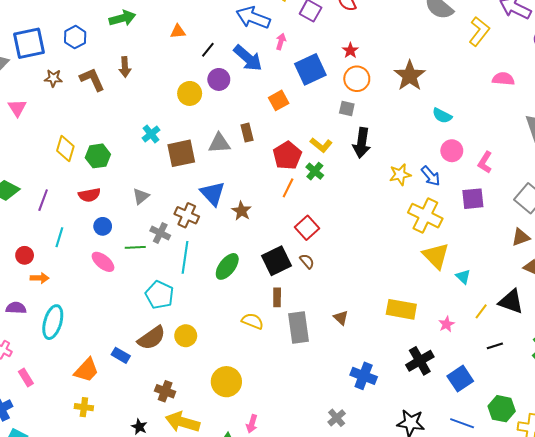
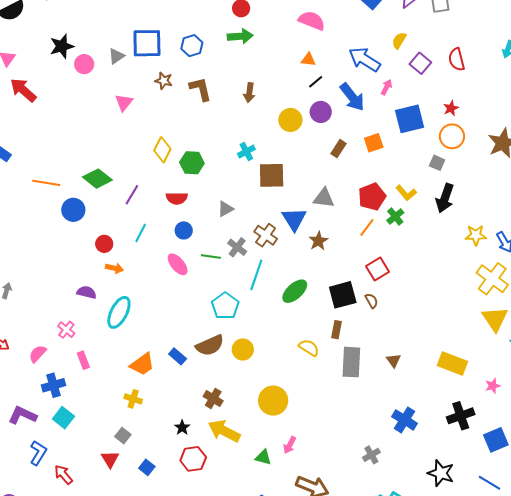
orange triangle: (178, 31) -> (308, 60), moved
brown arrow: (125, 67) -> (249, 93), moved
brown rectangle: (247, 133) -> (339, 149), moved, turned 36
gray triangle: (219, 143) -> (324, 198), moved

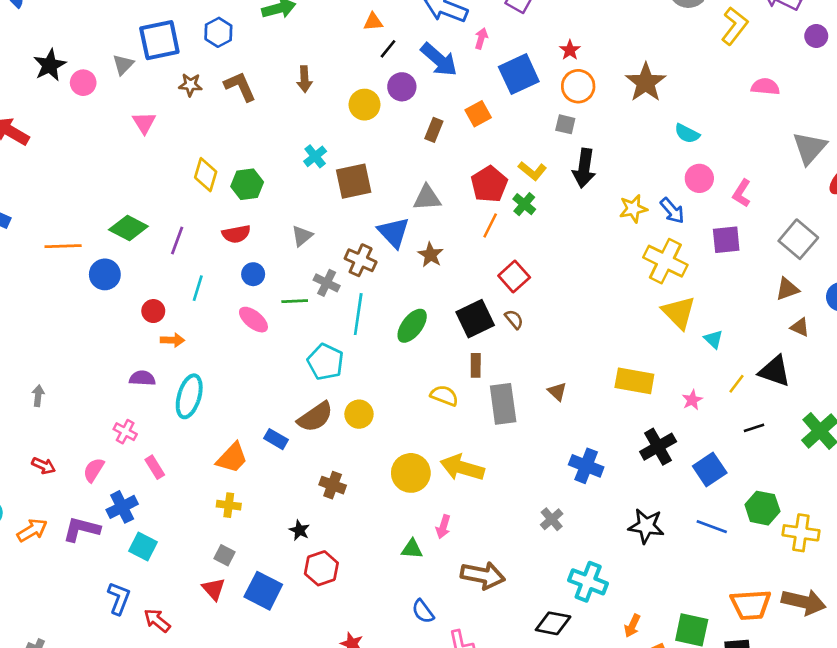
purple L-shape: (22, 415) -> (81, 529), moved
yellow arrow: (224, 431) -> (462, 468), moved
blue square: (147, 467) -> (263, 591), size x1.8

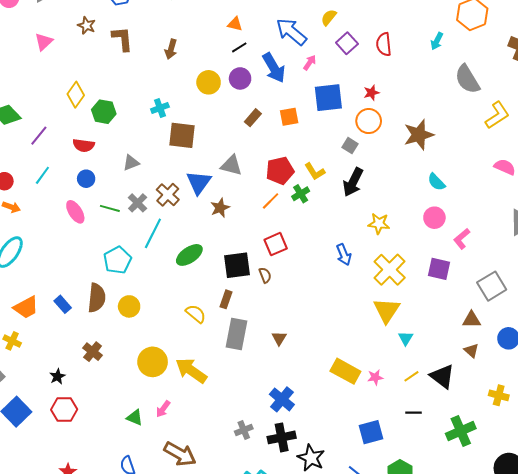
blue arrow: (672, 211) -> (344, 255), moved
yellow rectangle: (634, 381) -> (345, 371), moved
brown semicircle: (315, 417) -> (97, 298), turned -68
black cross: (658, 447) -> (282, 437), moved

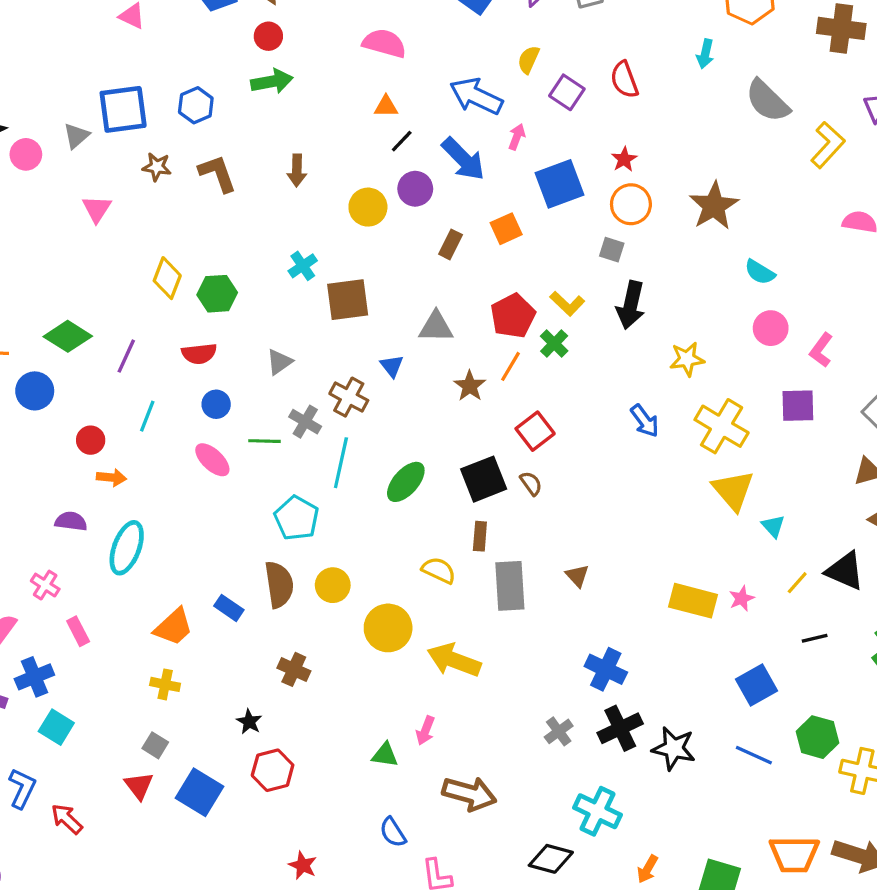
blue triangle: (199, 183) -> (392, 366), size x0.6
brown star: (220, 208) -> (470, 386), moved
yellow circle: (153, 362) -> (388, 628), moved

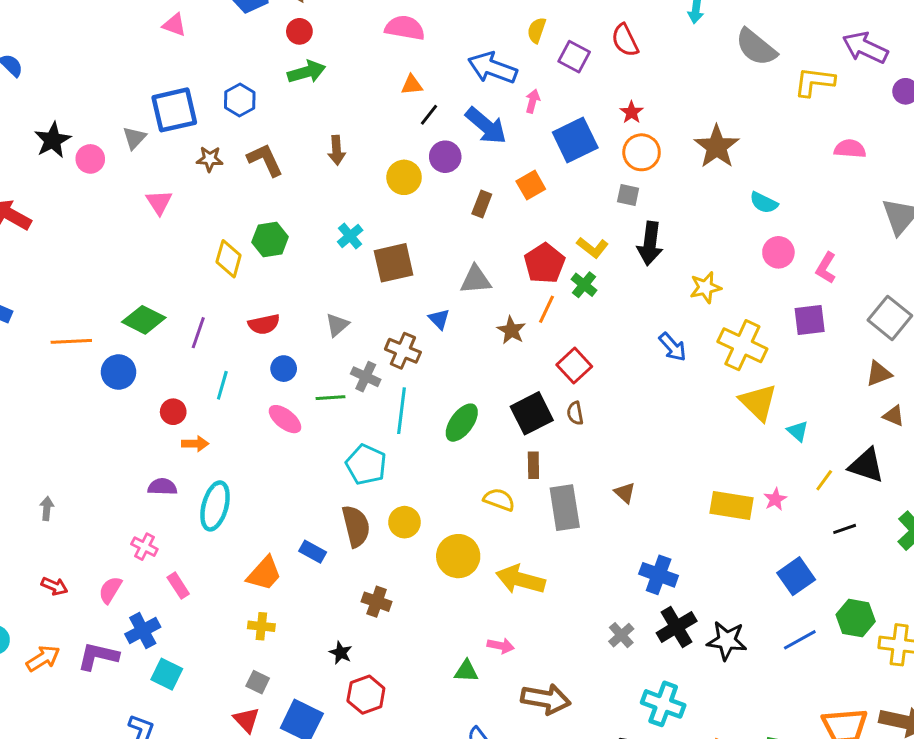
yellow L-shape: (828, 145) -> (814, 82), turned -120
green hexagon: (217, 294) -> (270, 240), moved
brown semicircle: (531, 483) -> (575, 413), turned -150
pink arrow: (425, 731) -> (501, 646), turned -95
blue line: (754, 755) -> (800, 640), turned -48

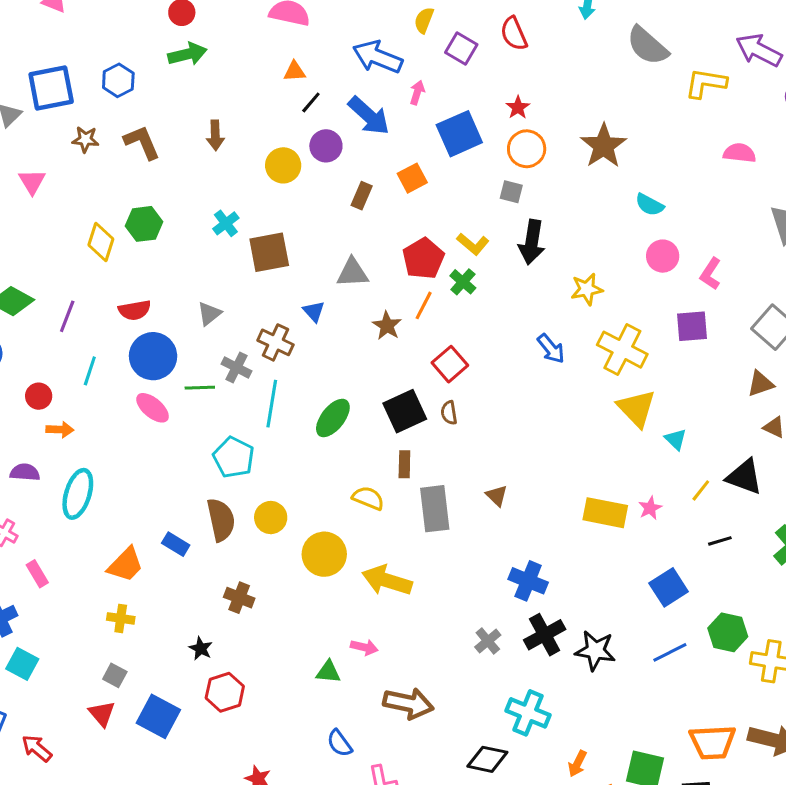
blue circle: (284, 369) -> (153, 356), size x1.8

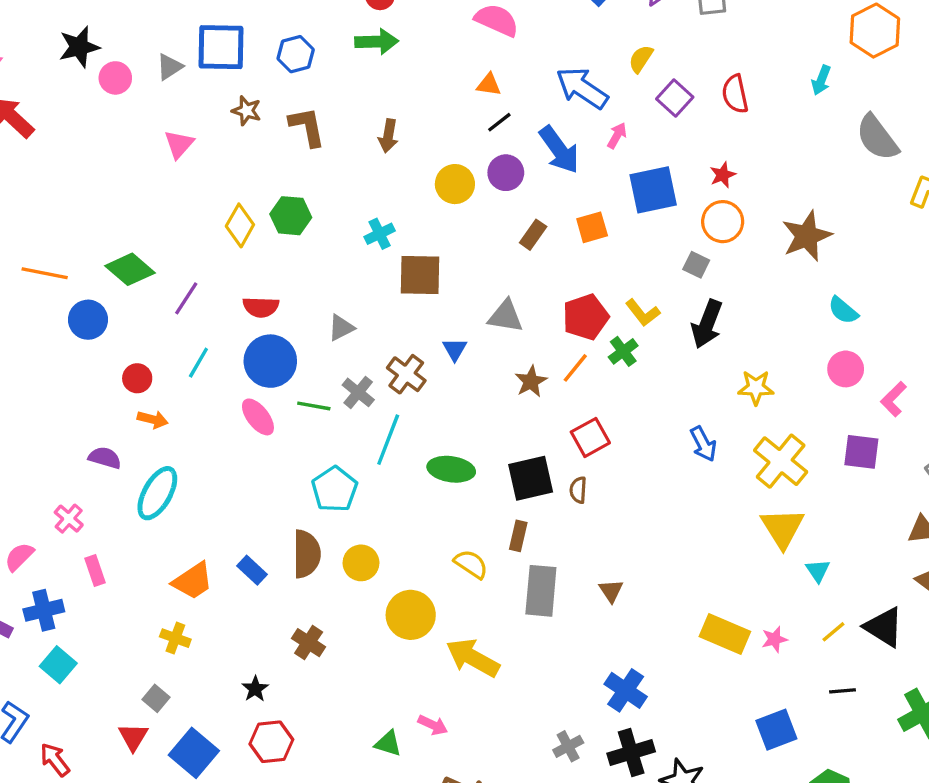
green ellipse: (333, 418) -> (451, 469), turned 48

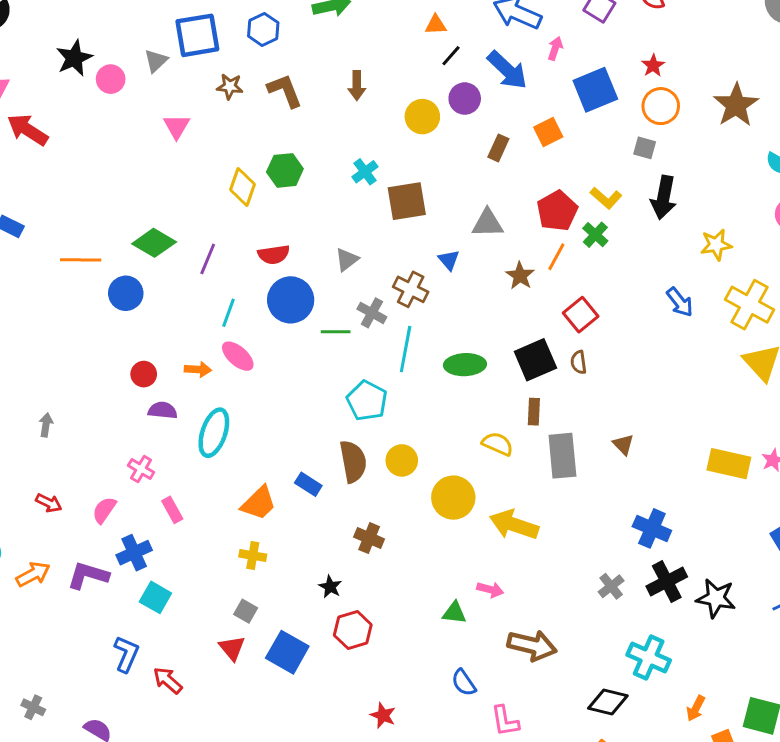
red circle: (137, 378) -> (144, 374), moved
pink ellipse: (258, 417) -> (238, 356), moved

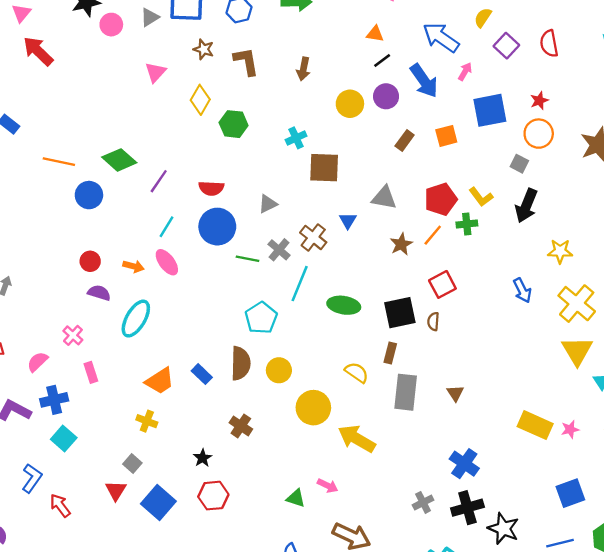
yellow diamond: (242, 187) -> (200, 100), moved
green cross: (595, 235) -> (467, 224), turned 30

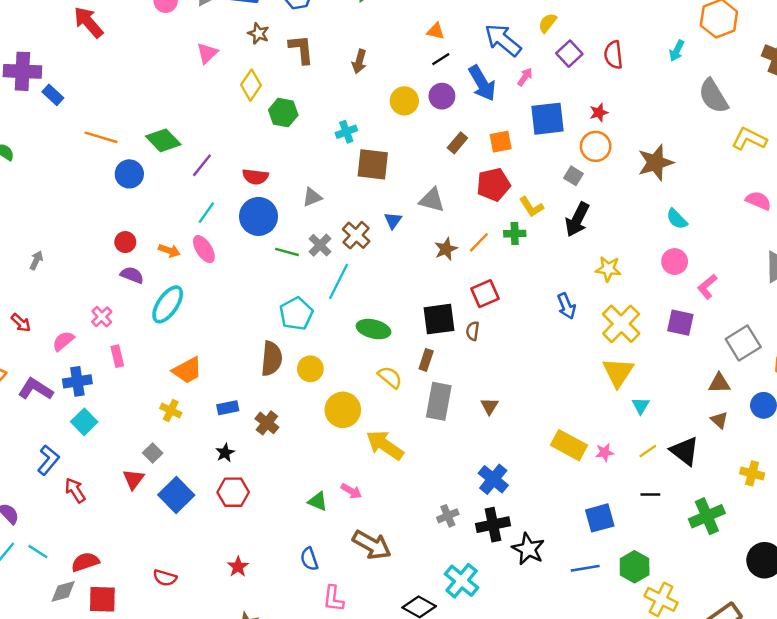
red pentagon: (441, 199) -> (493, 185), moved
green ellipse: (344, 305) -> (373, 329), moved
blue rectangle: (202, 374) -> (228, 408), moved, turned -60

